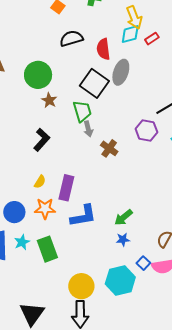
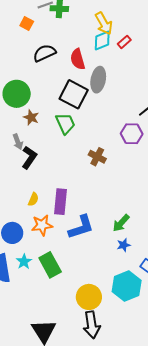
gray arrow: (88, 129) -> (18, 142), moved

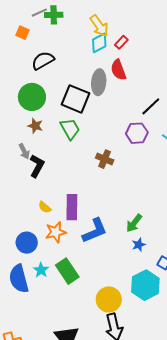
red semicircle: (78, 59) -> (118, 70), moved
green circle: (17, 94) -> (32, 97), moved
yellow semicircle: (33, 199) -> (45, 207), turned 112

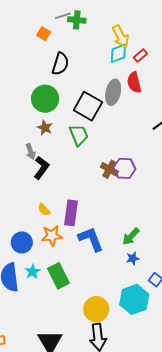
black semicircle: (43, 60) -> (60, 64), turned 130
purple hexagon: (137, 133) -> (124, 168), moved
blue L-shape: (95, 231) -> (91, 239), turned -96

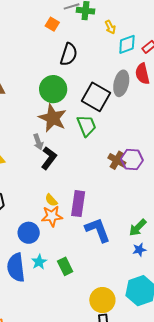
yellow arrow: (121, 36) -> (110, 27), moved, size x0.6
brown star: (45, 128) -> (53, 118), size x1.8
orange star: (52, 236) -> (52, 216), moved
green rectangle: (59, 276) -> (65, 266), size x0.7

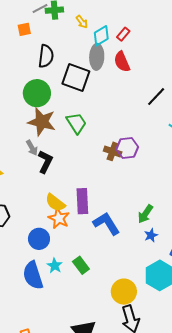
orange square: (52, 24) -> (24, 29), turned -32
gray ellipse: (121, 83) -> (97, 57), moved
black square: (96, 97) -> (76, 78), moved
yellow semicircle: (51, 200) -> (55, 203), size x1.5
orange star: (52, 216) -> (59, 218), turned -30

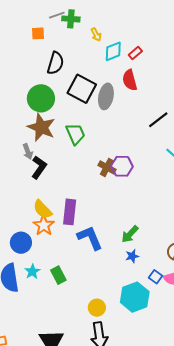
gray ellipse: (97, 57) -> (106, 96), moved
yellow circle: (124, 292) -> (97, 308), size x0.7

